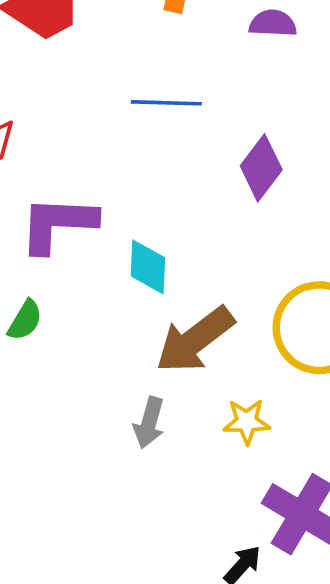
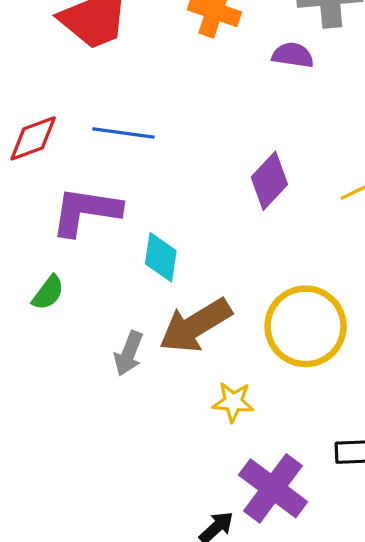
blue line: (166, 103) -> (123, 133), moved
gray arrow: (149, 423) -> (128, 353), moved

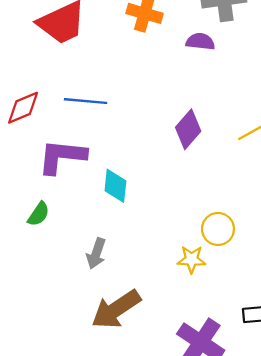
brown arrow: (195, 326) -> (116, 309), moved
yellow circle: (306, 326) -> (218, 229), size x0.6
yellow star: (233, 402) -> (192, 259), moved

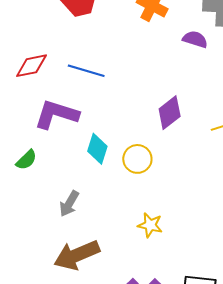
yellow circle: (218, 229) -> (137, 159), moved

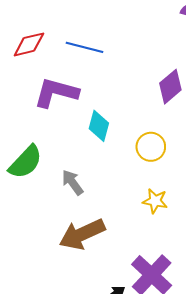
yellow circle: (137, 159) -> (151, 147), moved
green semicircle: (26, 160) -> (26, 162), moved, size x1.6
gray arrow: (69, 204) -> (72, 182), turned 116

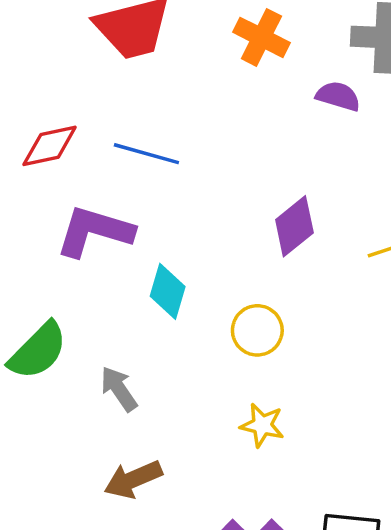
brown arrow: (82, 234) -> (133, 479), size x0.7

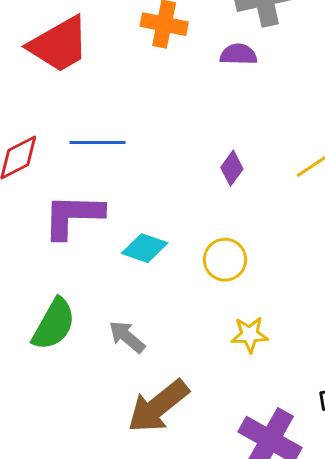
purple diamond: (294, 226) -> (232, 168), size x0.7
cyan diamond: (168, 291) -> (145, 248), turned -72
brown arrow: (133, 479) -> (158, 406), size x1.4

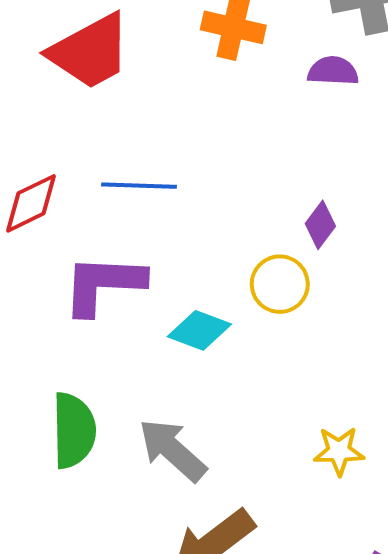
yellow circle: (225, 260) -> (280, 284), moved
green semicircle: (54, 324) -> (74, 430), turned -32
gray arrow: (127, 337) -> (172, 450), size x1.4

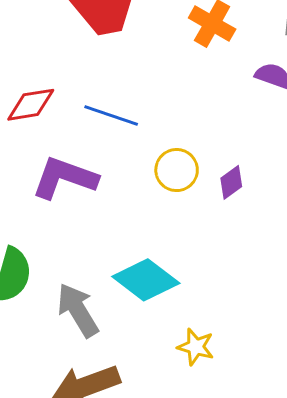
yellow circle: (280, 284) -> (177, 170), moved
cyan diamond: (199, 330) -> (146, 280), moved, size x1.4

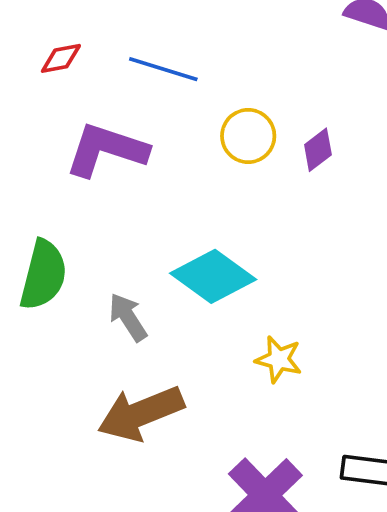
red diamond: (31, 105) -> (61, 58), size x0.7
gray arrow: (78, 310) -> (128, 317), size x0.7

